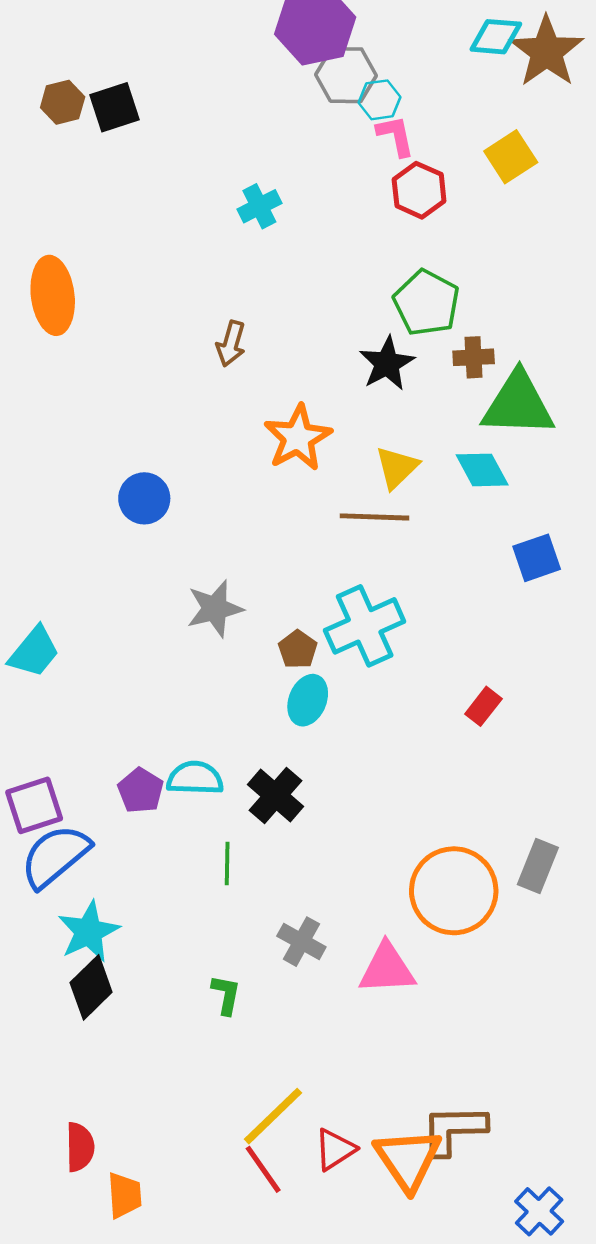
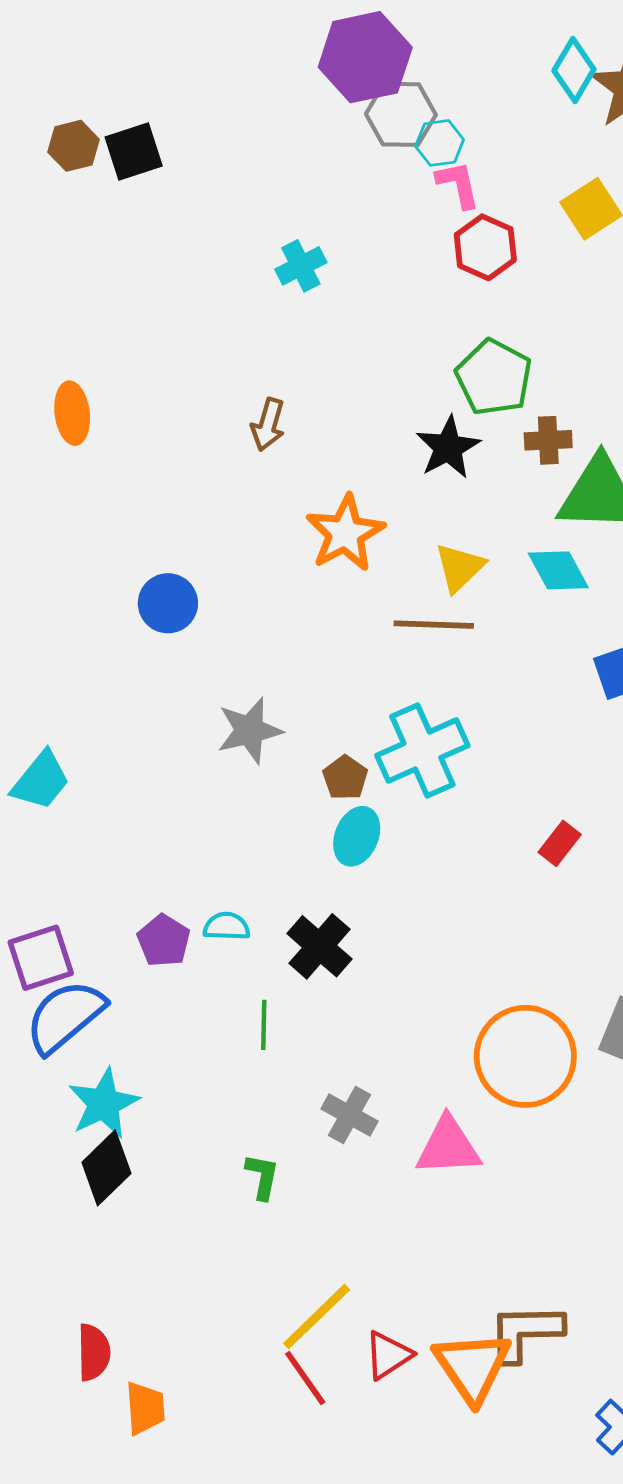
cyan diamond: (496, 37) -> (574, 70), turned -64
orange ellipse: (53, 295) -> (72, 413), moved, size x0.7
cyan semicircle: (195, 778) -> (227, 926), size x0.7

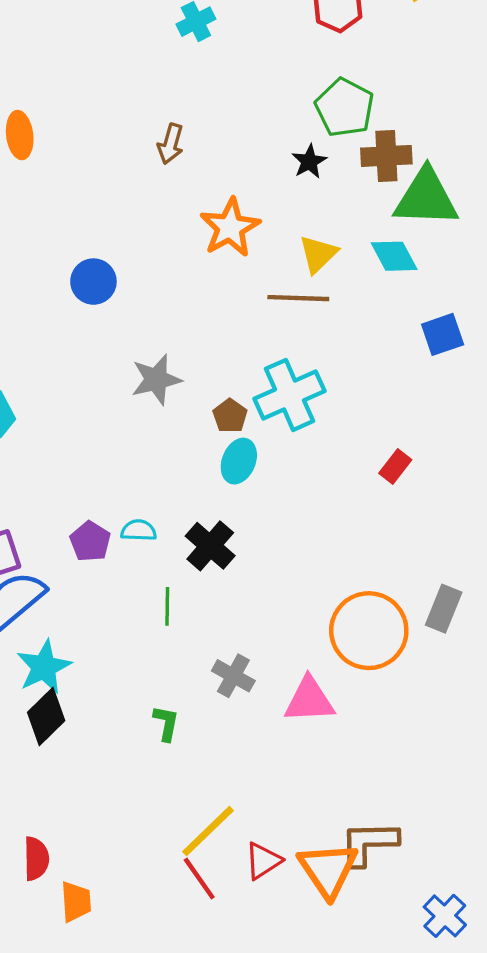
brown cross: (548, 440) -> (386, 156), size x1.4
black star: (448, 447) -> (309, 161), size x0.7

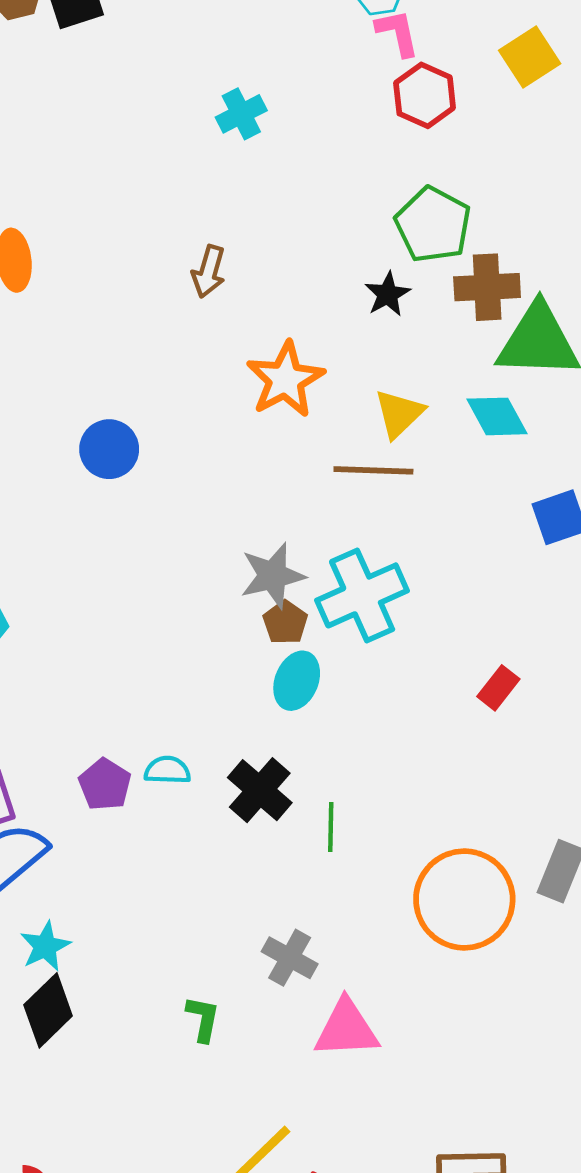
gray star: (156, 380) -> (273, 576), moved
green line: (167, 606) -> (331, 827), moved
cyan star: (44, 667) -> (45, 946), size x0.7
pink triangle: (309, 700) -> (346, 1029), moved

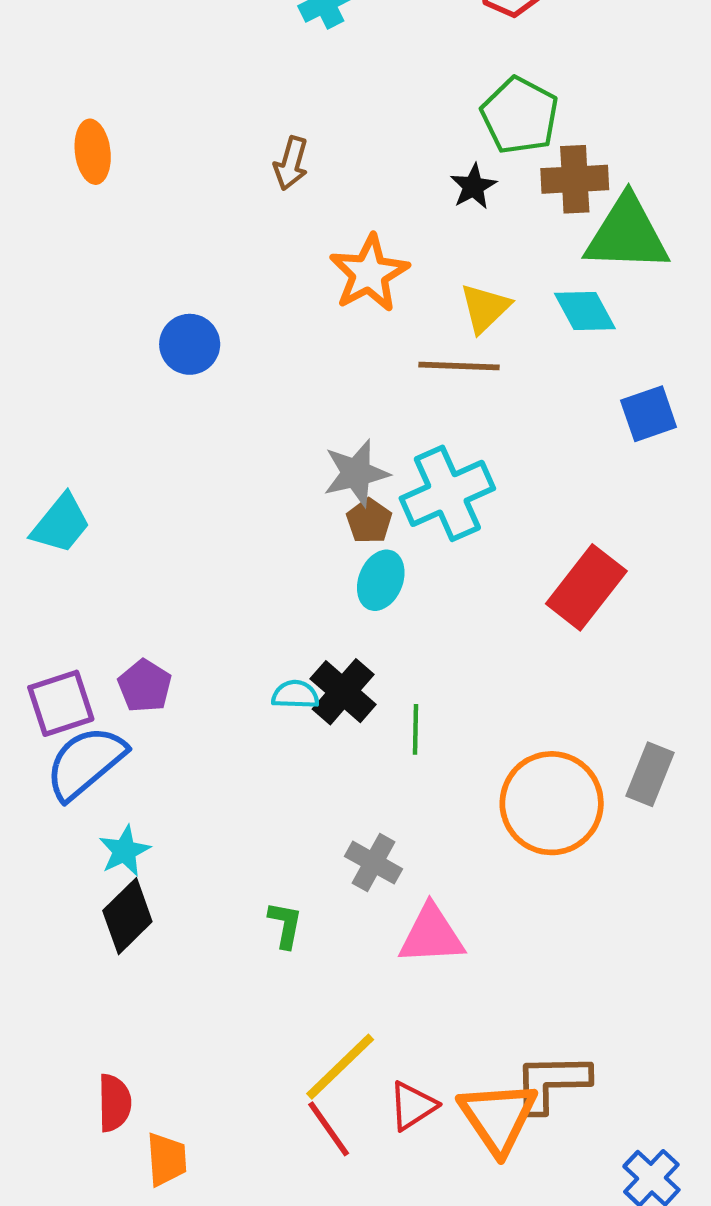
red rectangle: (498, 688) -> (586, 587), size x1.8
cyan semicircle: (167, 770) -> (295, 695), moved
purple pentagon: (105, 784) -> (145, 686), moved

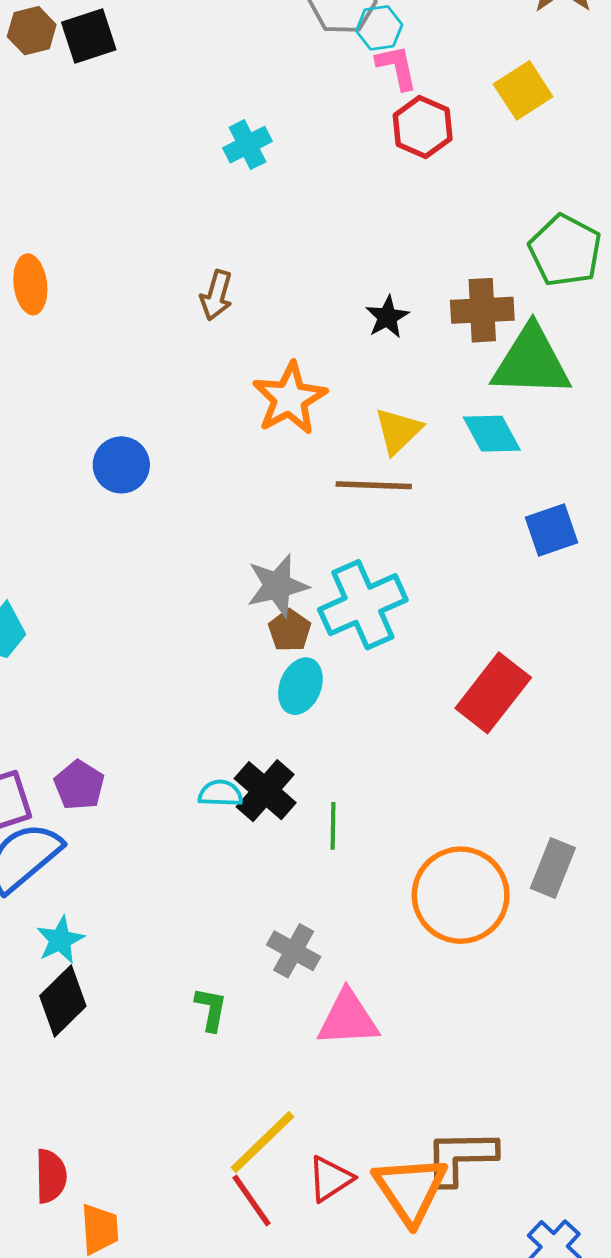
green pentagon: (520, 116) -> (565, 250), moved

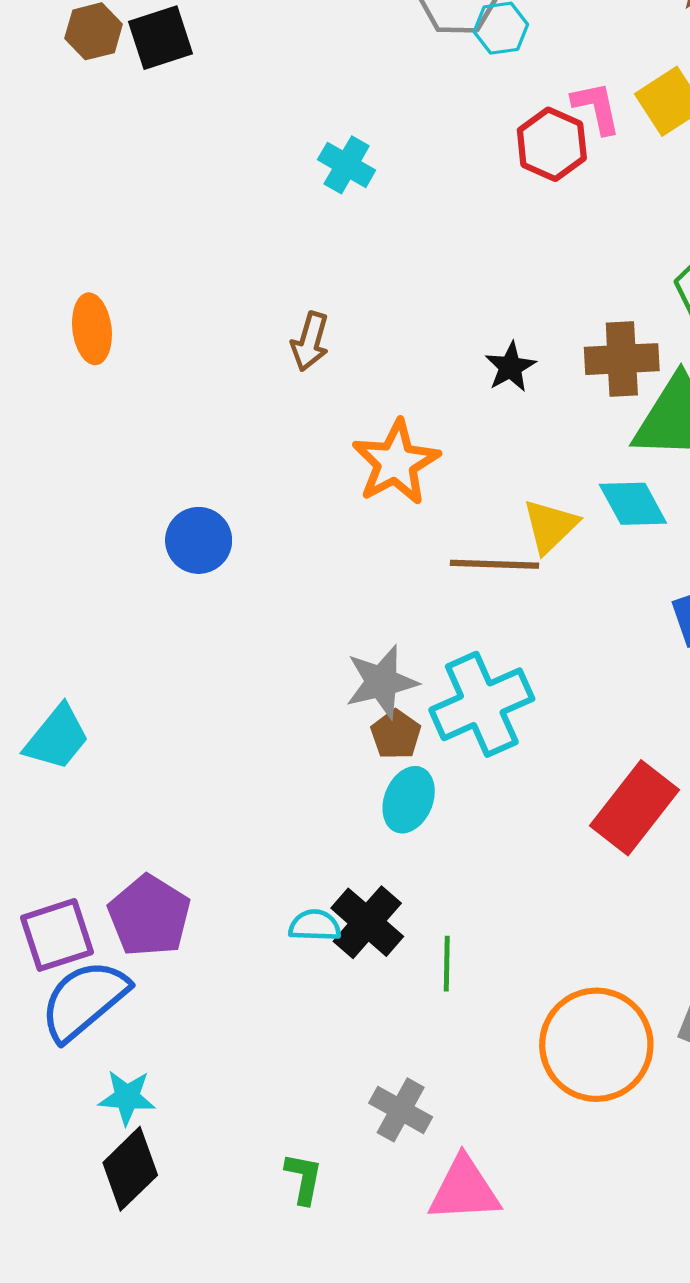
pink L-shape: (397, 67) -> (596, 108), moved
cyan cross: (248, 145) -> (347, 165), turned -33
yellow triangle: (398, 431) -> (550, 526), moved
purple pentagon: (79, 785) -> (149, 916), size x1.4
cyan star: (60, 940) -> (127, 1097), turned 30

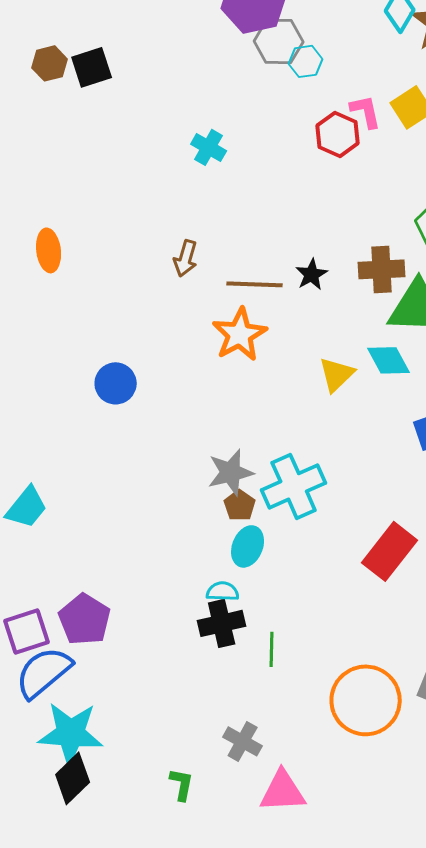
brown line: (495, 564) -> (255, 284), moved
black cross: (367, 922) -> (222, 623), turned 36
cyan semicircle: (315, 925) -> (223, 591), moved
cyan star: (127, 1097) -> (71, 733), size x1.8

